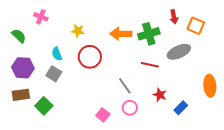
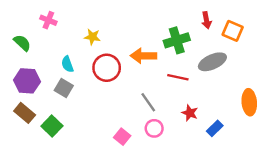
orange arrow: (121, 34) -> (143, 56), moved
brown rectangle: (21, 95) -> (25, 113), turned 48

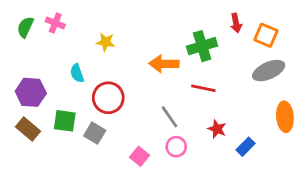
green semicircle: (22, 43) -> (25, 27), moved, turned -108
gray ellipse: (212, 62) -> (269, 71), moved
red circle: (107, 68) -> (108, 98), moved
gray square: (64, 88) -> (95, 133), moved
green square: (52, 126) -> (65, 121), moved, turned -36

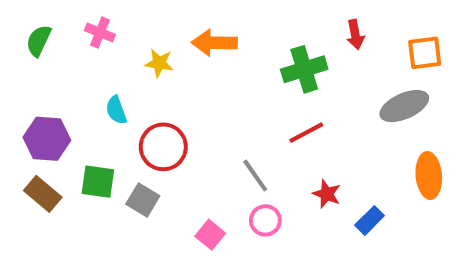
pink cross: (55, 23) -> (100, 32), moved
orange square: (266, 35) -> (425, 53), moved, turned -30
orange arrow: (164, 64) -> (214, 43), moved
red line: (203, 88) -> (306, 133), turned -40

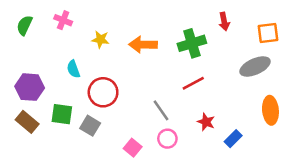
orange arrow: (214, 43) -> (143, 45), moved

